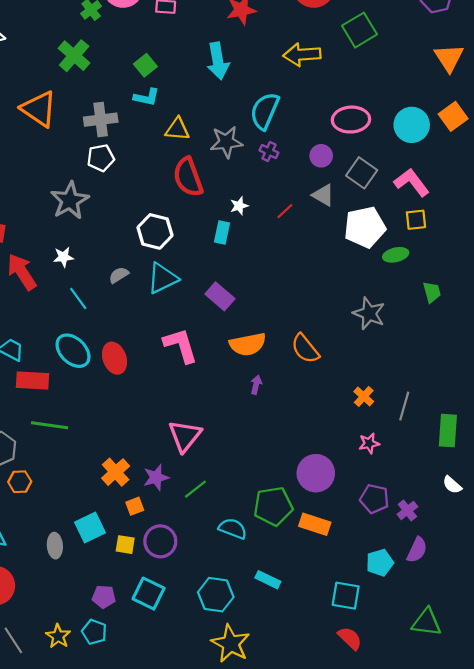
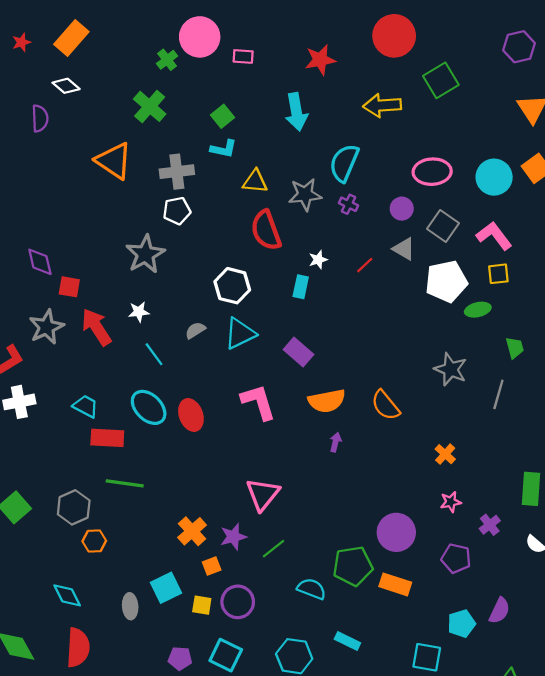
gray line: (404, 406) -> (498, 394), moved
purple cross: (407, 510) -> (490, 525), moved

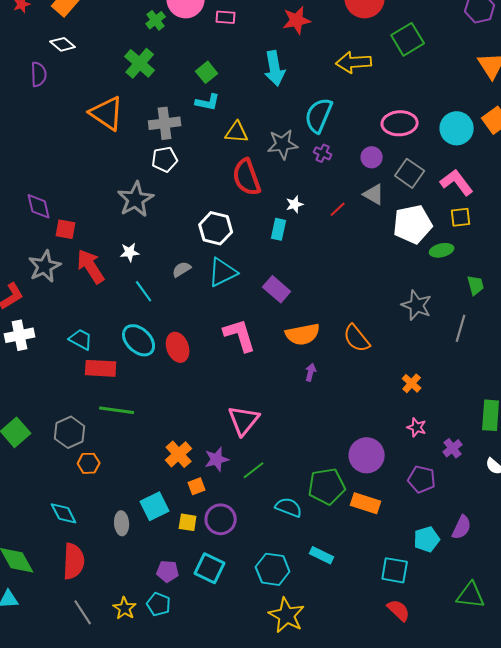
pink star: (451, 502) -> (417, 427), turned 30

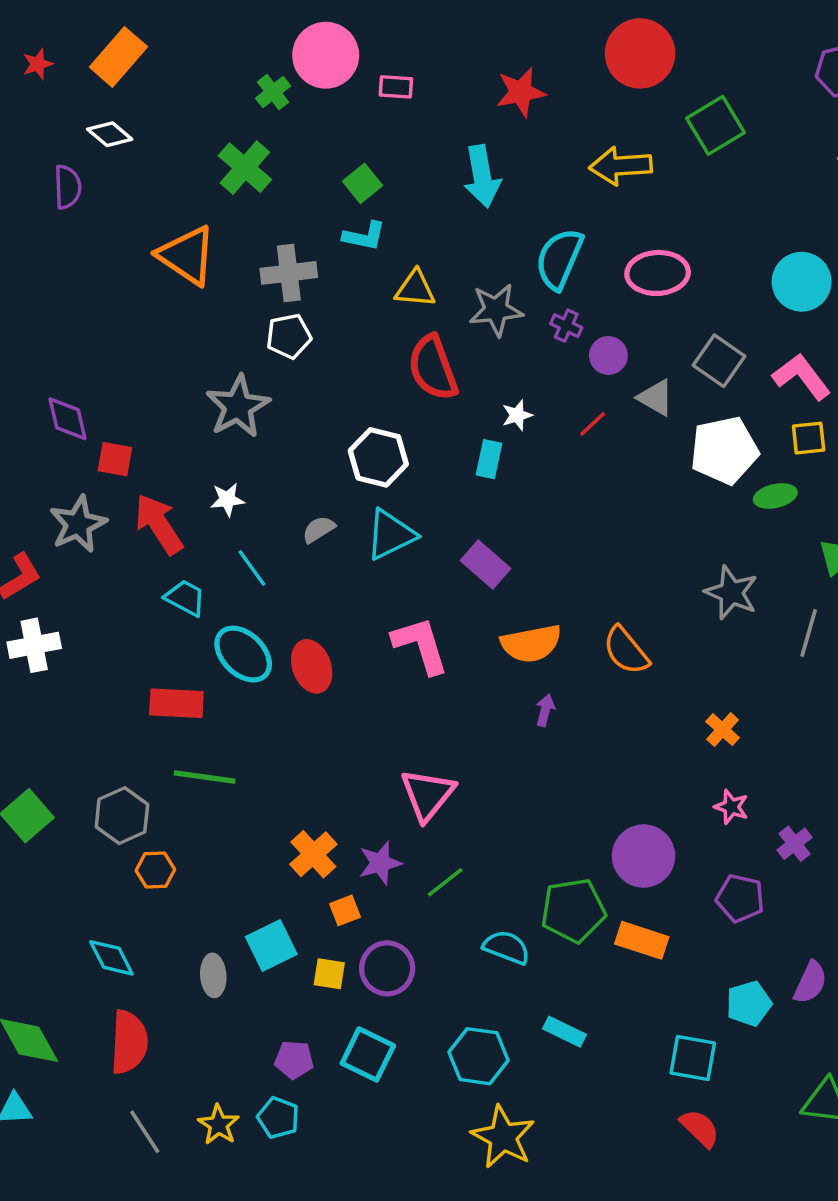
pink ellipse: (400, 123) -> (658, 273), moved
purple circle: (372, 157) -> (608, 356), moved
cyan trapezoid: (81, 339) -> (185, 598), moved

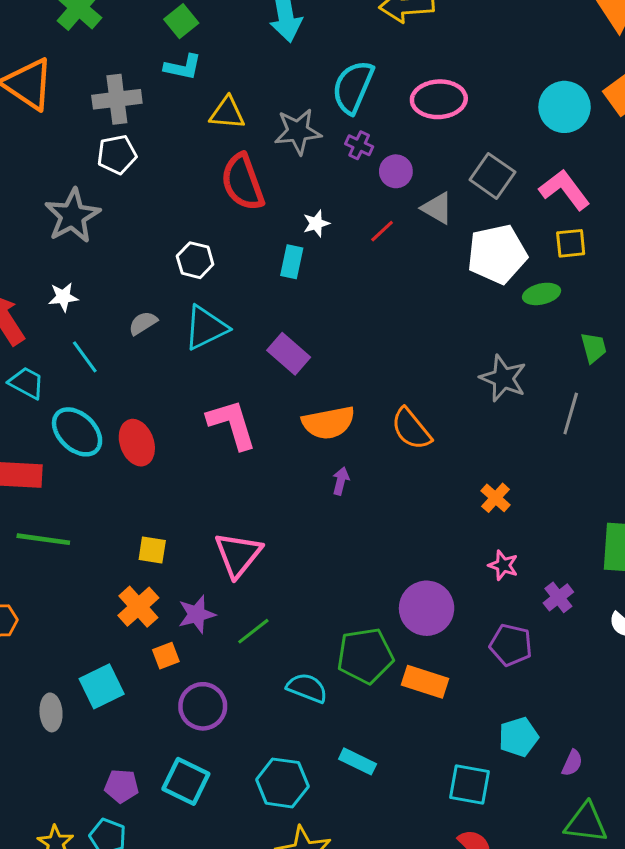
white hexagon: (378, 457) -> (195, 260), size x0.7
yellow square: (329, 974) -> (152, 550), moved
purple semicircle: (810, 982) -> (572, 763), moved, size x0.7

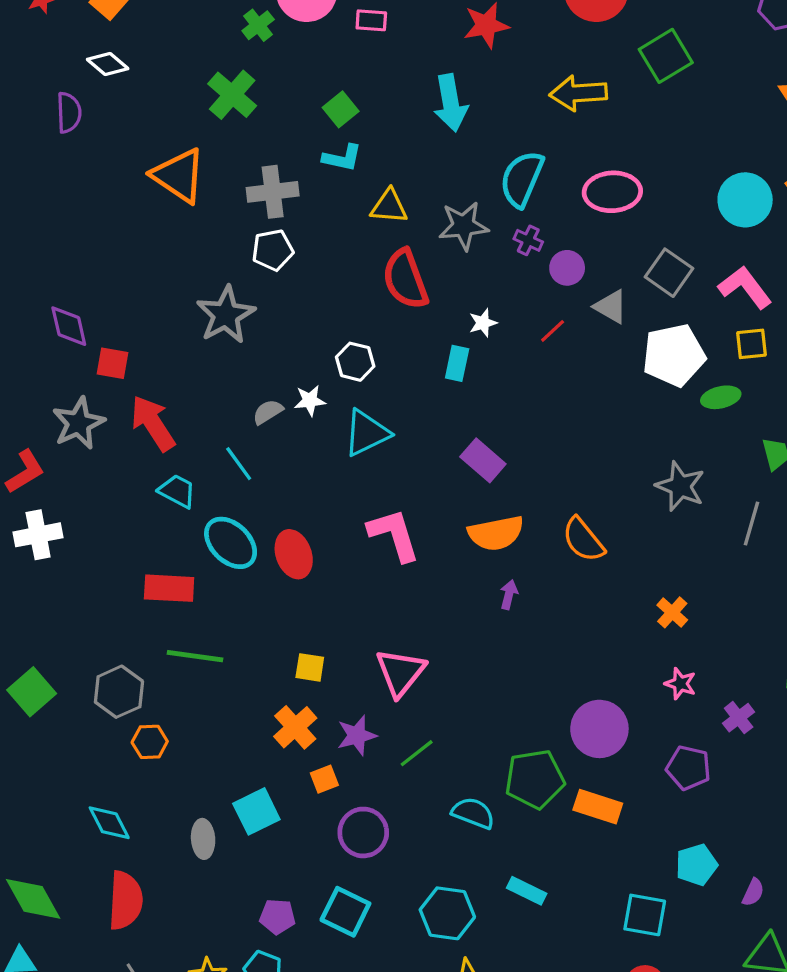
white star: (63, 297) -> (310, 401), moved
gray semicircle: (143, 323) -> (268, 412), moved
purple rectangle: (289, 354) -> (483, 460), moved

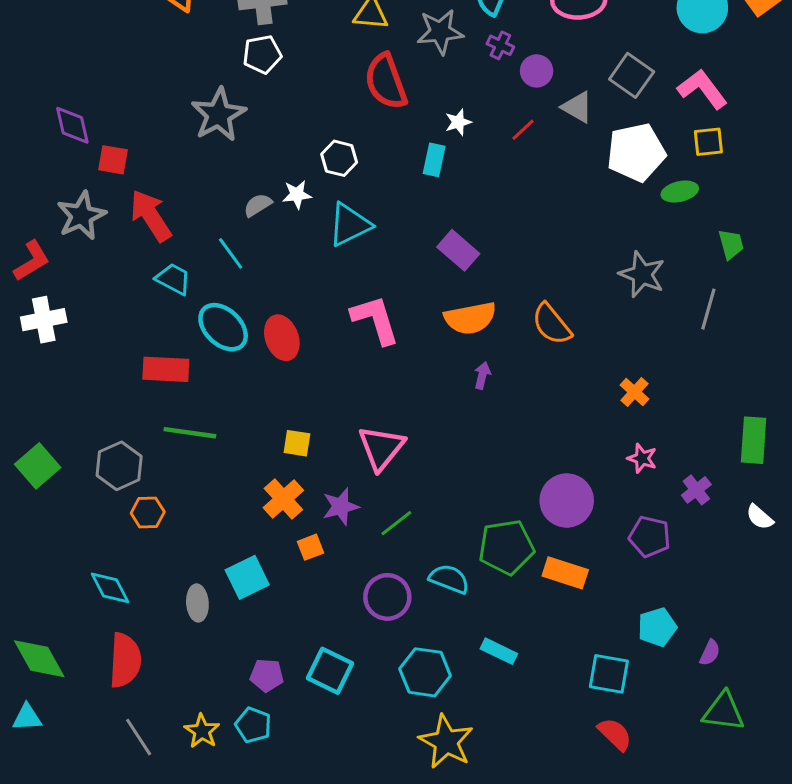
purple circle: (363, 832) -> (387, 597), moved

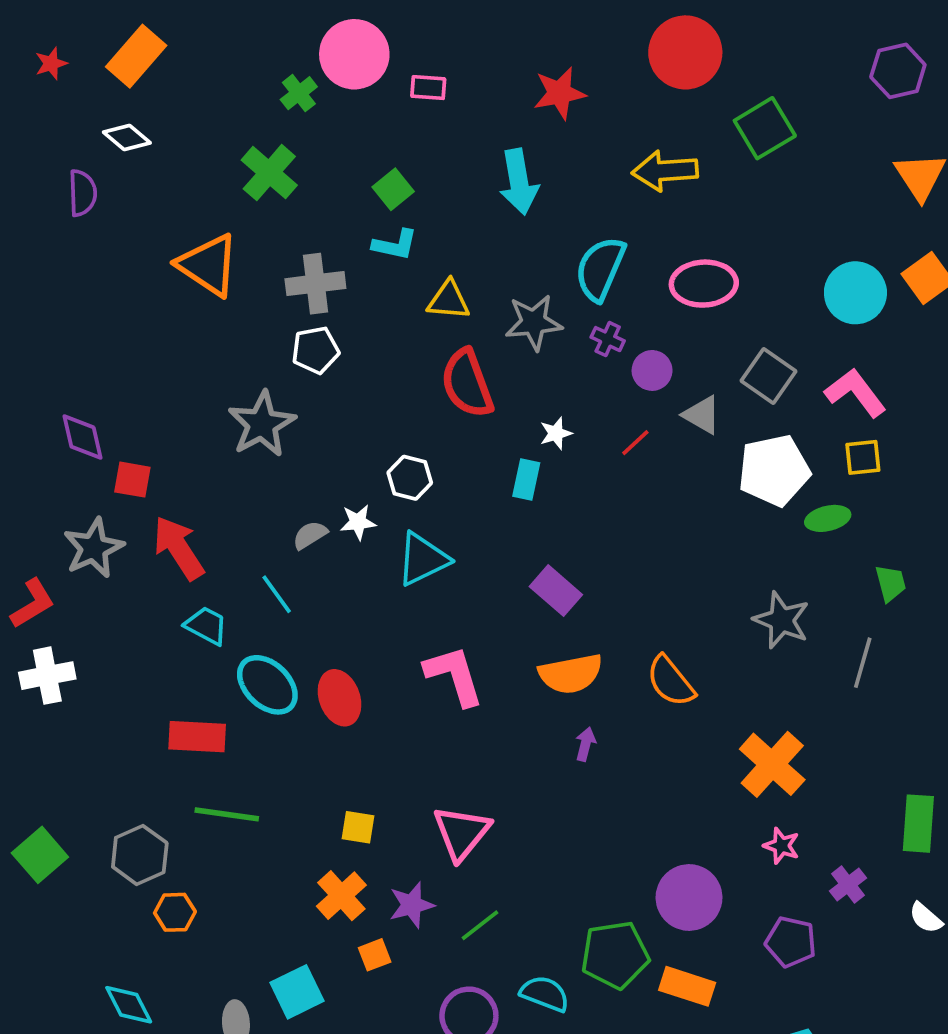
orange cross: (635, 392) -> (772, 764), size x1.8

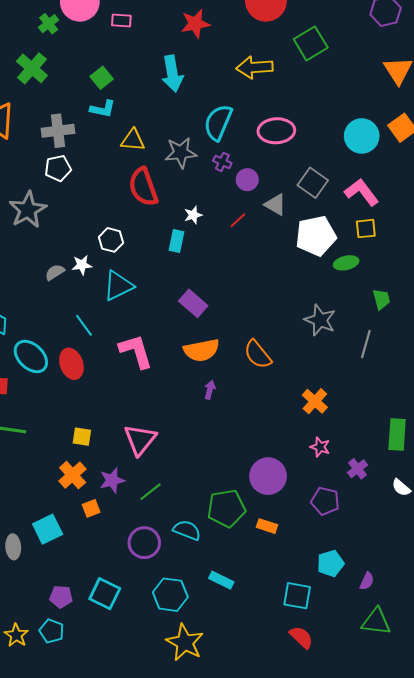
cyan line: (277, 594) -> (84, 325), moved
orange cross: (772, 764) -> (315, 401), size x0.7
orange rectangle: (687, 986) -> (267, 526), size x0.7

